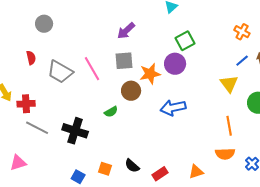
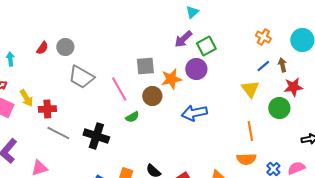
gray circle: (44, 24) -> (65, 47), moved
purple arrow: (126, 31) -> (183, 39), moved
red semicircle: (31, 58) -> (42, 48), moved, turned 48
pink line: (92, 69) -> (119, 89), moved

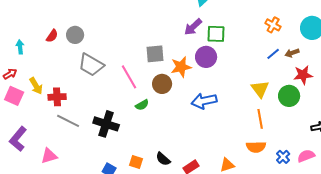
green square: (206, 46) -> (216, 34), turned 30
brown arrow: (282, 65) -> (292, 53), turned -96
yellow triangle: (250, 89) -> (260, 89), moved

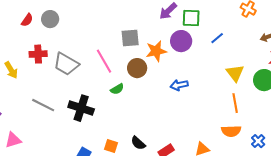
blue line: (273, 54) -> (217, 38), moved
gray trapezoid: (91, 65) -> (66, 64), moved
red cross: (57, 97) -> (38, 54), moved
blue arrow: (204, 101) -> (179, 85), size x0.7
pink triangle: (49, 156) -> (13, 140), moved

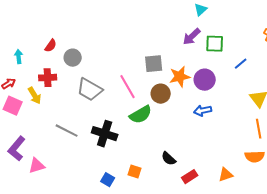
gray circle: (50, 19) -> (73, 58), moved
purple circle: (181, 41) -> (205, 80), moved
red cross: (38, 54) -> (48, 78), moved
green semicircle: (117, 89) -> (141, 115), size x1.6
black semicircle: (138, 143) -> (169, 159), moved

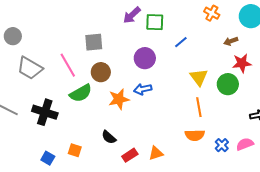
orange star: (180, 77) -> (119, 99), moved
orange triangle: (226, 175) -> (156, 153), moved

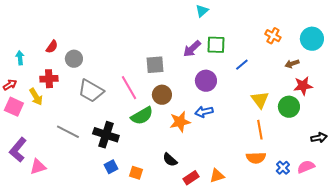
purple arrow: (132, 15) -> (192, 49), moved
blue square: (48, 158) -> (111, 167), moved, turned 32

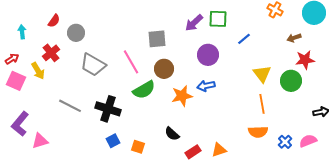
red cross: (49, 79) -> (51, 53), turned -36

